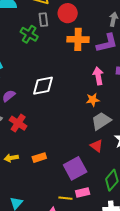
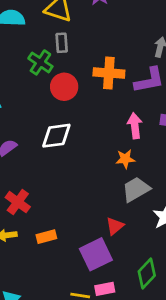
red circle: (68, 13) -> (64, 87), moved
red cross: (18, 123) -> (18, 202), moved
red triangle: (97, 146) -> (115, 226), moved, turned 40

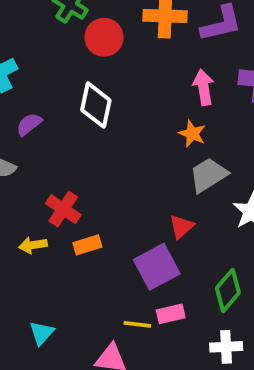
white diamond: (56, 136) -> (96, 105), turned -68
orange star: (125, 159) -> (192, 134), turned 30
red cross: (18, 202) -> (63, 209), moved

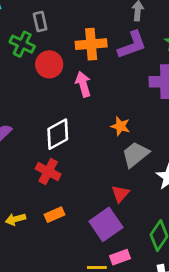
pink arrow: (204, 87) -> (83, 84), moved
white diamond: (96, 105) -> (58, 134), moved, turned 56
red cross: (63, 209) -> (48, 171), moved

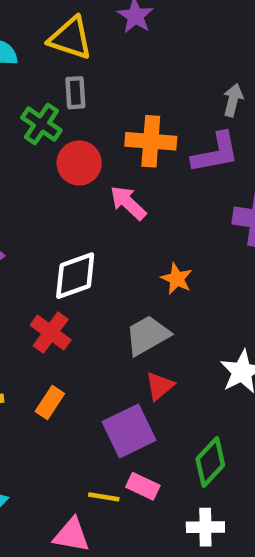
pink arrow: (83, 84) -> (128, 203), turned -40
gray trapezoid: (135, 154) -> (148, 335), moved
orange rectangle: (55, 215) -> (50, 402), turned -42
pink rectangle: (120, 257) -> (143, 486), turned 36

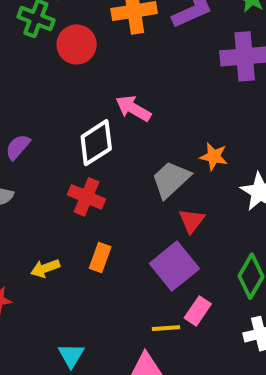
pink arrow: (128, 203) -> (133, 108), moved
orange star: (177, 279) -> (214, 156), moved
pink rectangle: (143, 486) -> (198, 311), turned -68

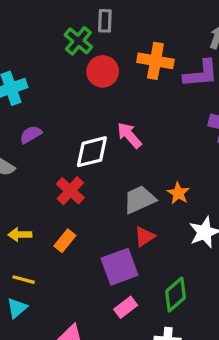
yellow line: (166, 328) -> (24, 280), moved

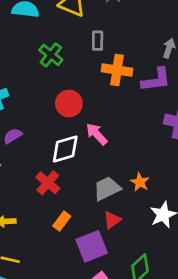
gray rectangle: (105, 21) -> (98, 41), moved
red circle: (103, 71) -> (69, 104), moved
orange rectangle: (65, 241) -> (62, 221), moved

